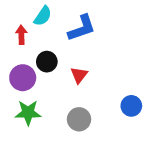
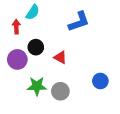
blue L-shape: (82, 28) -> (79, 22), moved
red triangle: (79, 75) -> (60, 57), turned -40
green star: (28, 113) -> (37, 86), moved

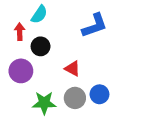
black circle: (36, 47) -> (41, 46), moved
blue circle: (100, 81) -> (99, 94), moved
gray circle: (60, 91) -> (75, 98), moved

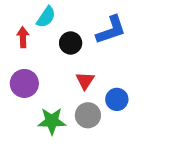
black circle: (41, 46) -> (71, 43), moved
red triangle: (72, 68) -> (85, 81), turned 35
blue circle: (99, 94) -> (117, 99), moved

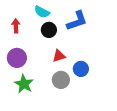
cyan semicircle: (46, 17) -> (42, 12), moved, turned 84
red triangle: (85, 81) -> (59, 56), turned 40
green star: (52, 121) -> (24, 84), moved, turned 30

